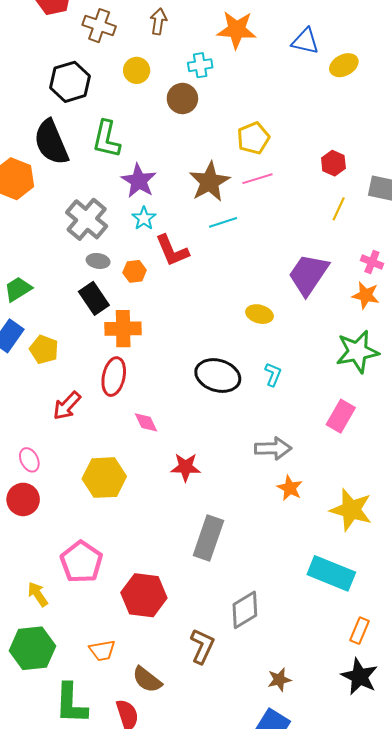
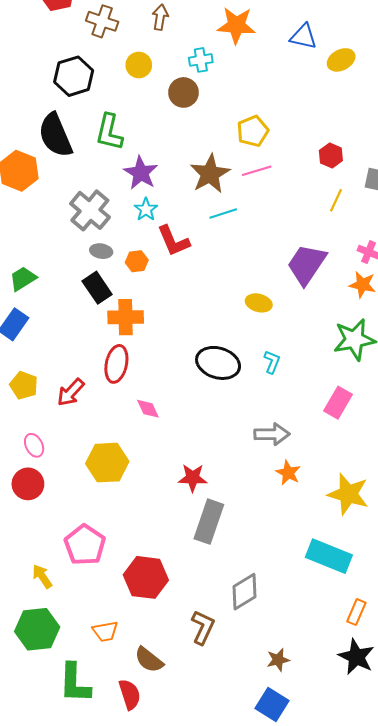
yellow pentagon: (44, 349) -> (24, 385), moved
red star: (186, 467) -> (193, 478), moved

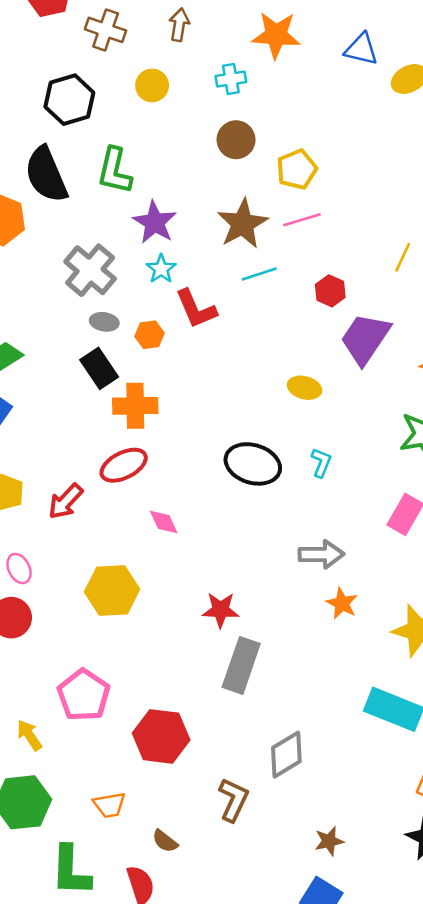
brown circle: (183, 92) -> (236, 140), moved
red hexagon: (331, 156) -> (330, 291), moved
red ellipse: (116, 364) -> (124, 465), turned 51
brown semicircle: (149, 660) -> (165, 841), size x0.7

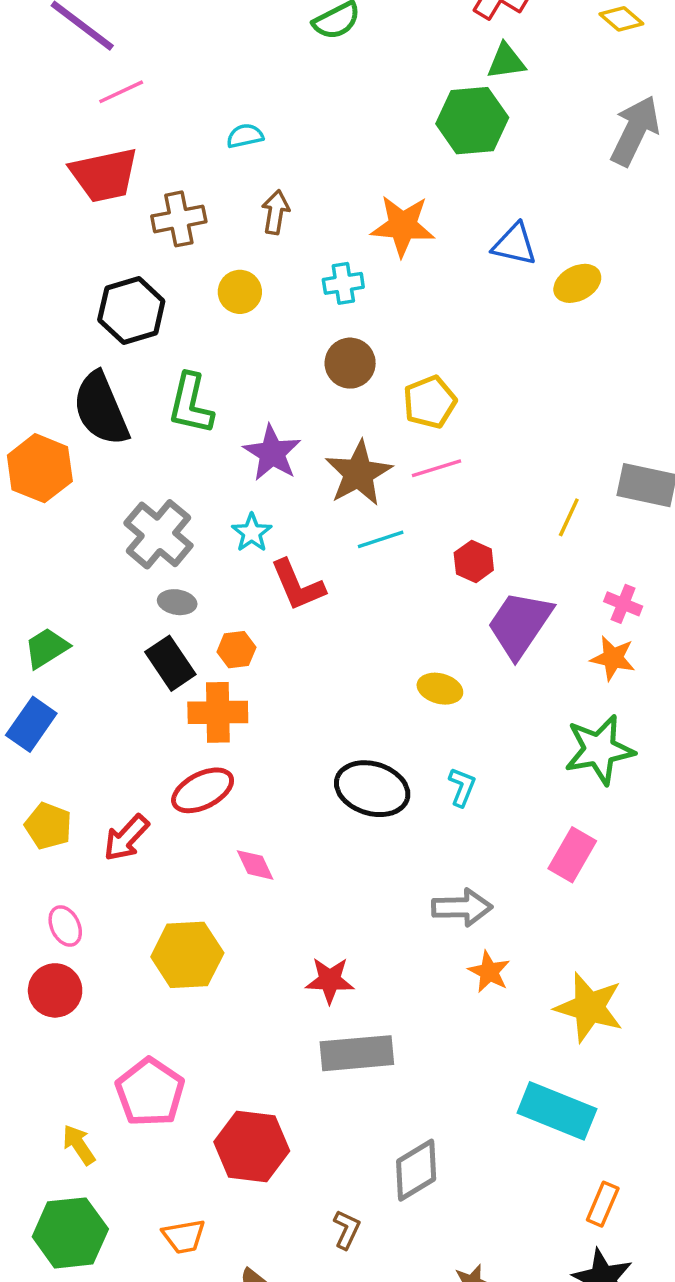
brown cross: (106, 30) -> (179, 219), turned -30
purple star: (155, 222) -> (272, 453), moved
orange hexagon: (149, 335) -> (236, 650), moved
gray rectangle: (241, 665) -> (357, 1053), turned 66
brown L-shape: (233, 800) -> (347, 1230), size x0.7

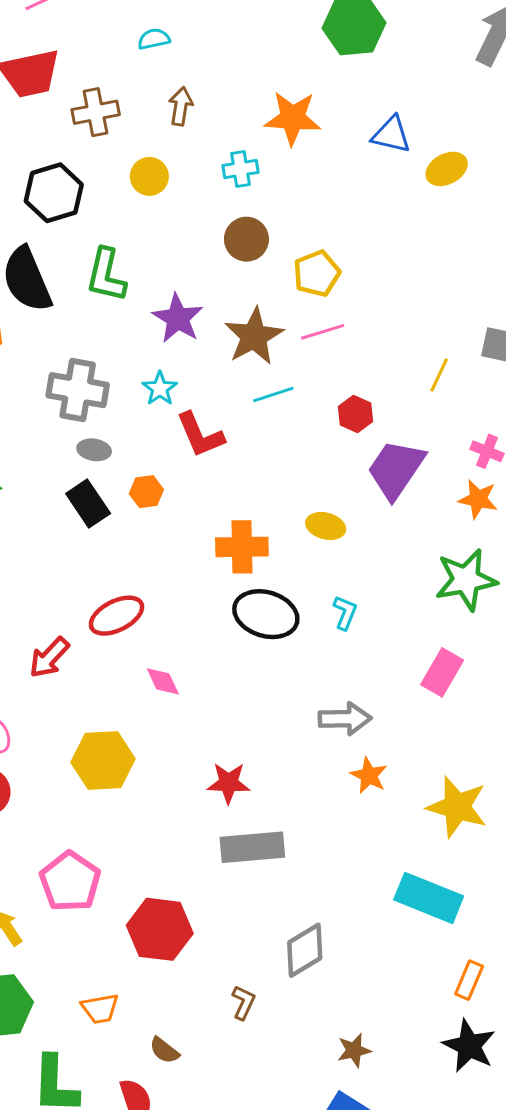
gray cross: (158, 534) -> (78, 390), turned -30
orange cross: (218, 712) -> (242, 547), moved

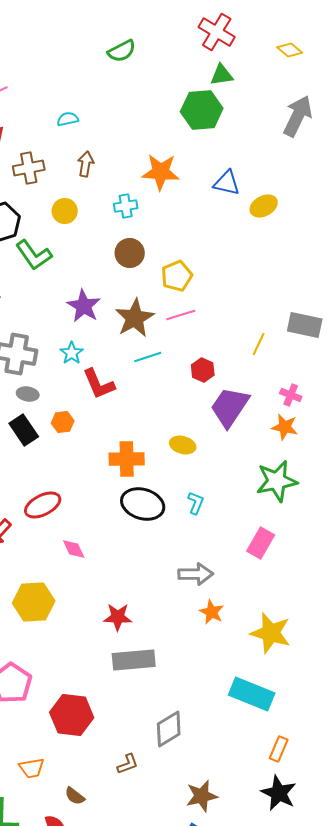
green L-shape: (106, 275) -> (34, 255), moved, turned -48
brown L-shape: (243, 1003) -> (128, 764), turned 45
brown star: (354, 1050) -> (202, 796), size x1.4

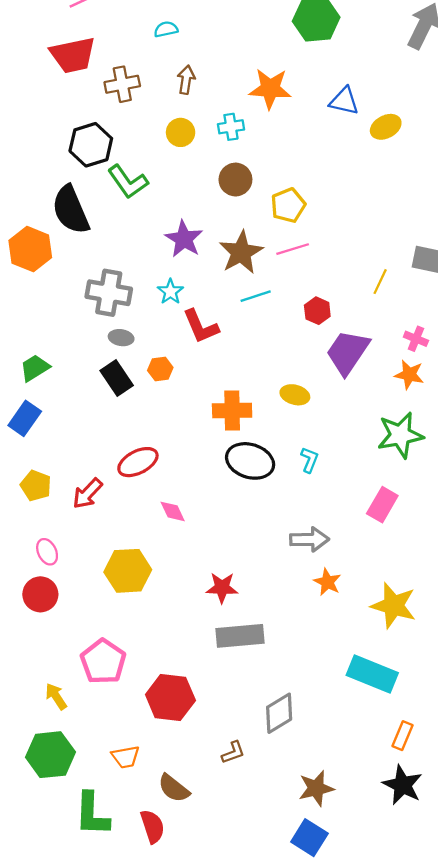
yellow circle: (65, 211) -> (181, 132), moved
brown semicircle: (75, 796) -> (174, 788), size x1.4

